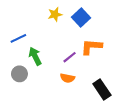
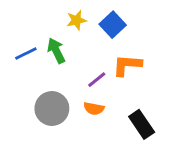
green arrow: (35, 56) -> (56, 51), moved
gray circle: (19, 74) -> (52, 109), moved, size x1.5

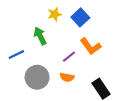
blue line: (26, 54) -> (16, 55), moved
orange L-shape: (127, 65) -> (91, 46), turned -130

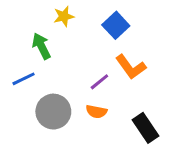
yellow star: (55, 14) -> (64, 16), moved
green arrow: (40, 36) -> (41, 46), moved

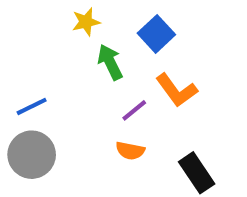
green arrow: (41, 46) -> (110, 62), moved
gray circle: (53, 112) -> (32, 155), moved

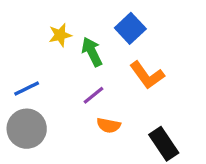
yellow star: (86, 22) -> (60, 35), moved
purple line: (134, 110) -> (94, 95), moved

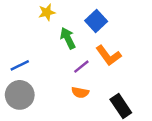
yellow star: (60, 35) -> (47, 12), moved
purple line: (94, 95) -> (81, 67), moved

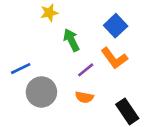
blue square: (96, 21) -> (116, 26), moved
gray circle: (20, 95) -> (41, 92), moved

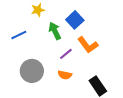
blue square: (116, 26) -> (75, 20), moved
blue line: (21, 69) -> (19, 35), moved

